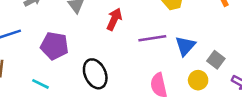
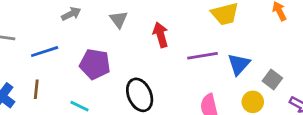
red arrow: (114, 19) -> (161, 35), turned -40

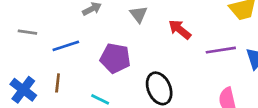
red arrow: (161, 35) -> (180, 29), turned -35

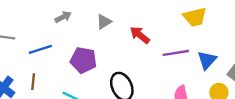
gray triangle: (139, 14) -> (104, 22), turned 35

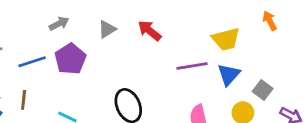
yellow trapezoid: (195, 17) -> (226, 39), moved
red arrow: (140, 35) -> (149, 31), moved
purple pentagon: (83, 60) -> (70, 59), moved, turned 30

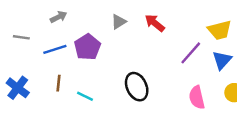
gray arrow: (59, 24) -> (59, 17), moved
purple line: (192, 66) -> (191, 53), turned -40
brown line: (24, 100) -> (59, 83), moved

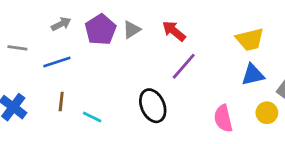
purple pentagon: (87, 47) -> (101, 30), moved
purple line: (191, 53) -> (184, 66), moved
blue triangle: (222, 60) -> (253, 75), turned 35

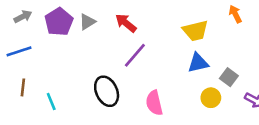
cyan line: (92, 117) -> (51, 102), turned 42
pink semicircle: (223, 118) -> (154, 103), moved

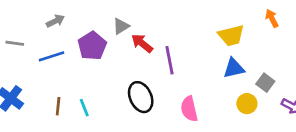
purple pentagon: (59, 22) -> (92, 46), moved
red arrow: (126, 23) -> (142, 43), moved
purple line: (135, 55) -> (170, 60), turned -52
brown line: (23, 87) -> (58, 106), moved

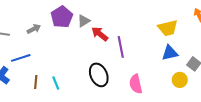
gray arrow: (55, 21) -> (34, 29), moved
purple pentagon: (92, 46) -> (62, 17), moved
blue line: (51, 56) -> (21, 58), moved

